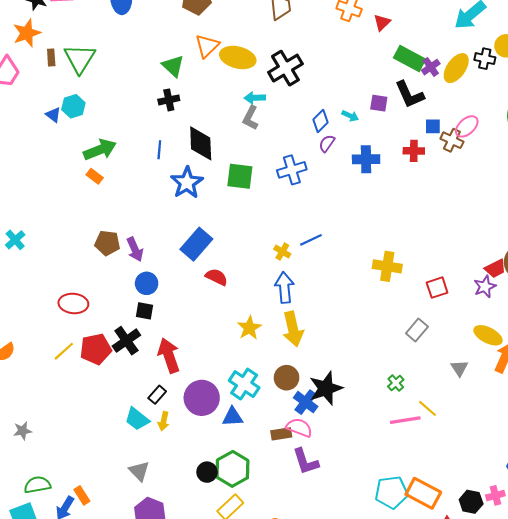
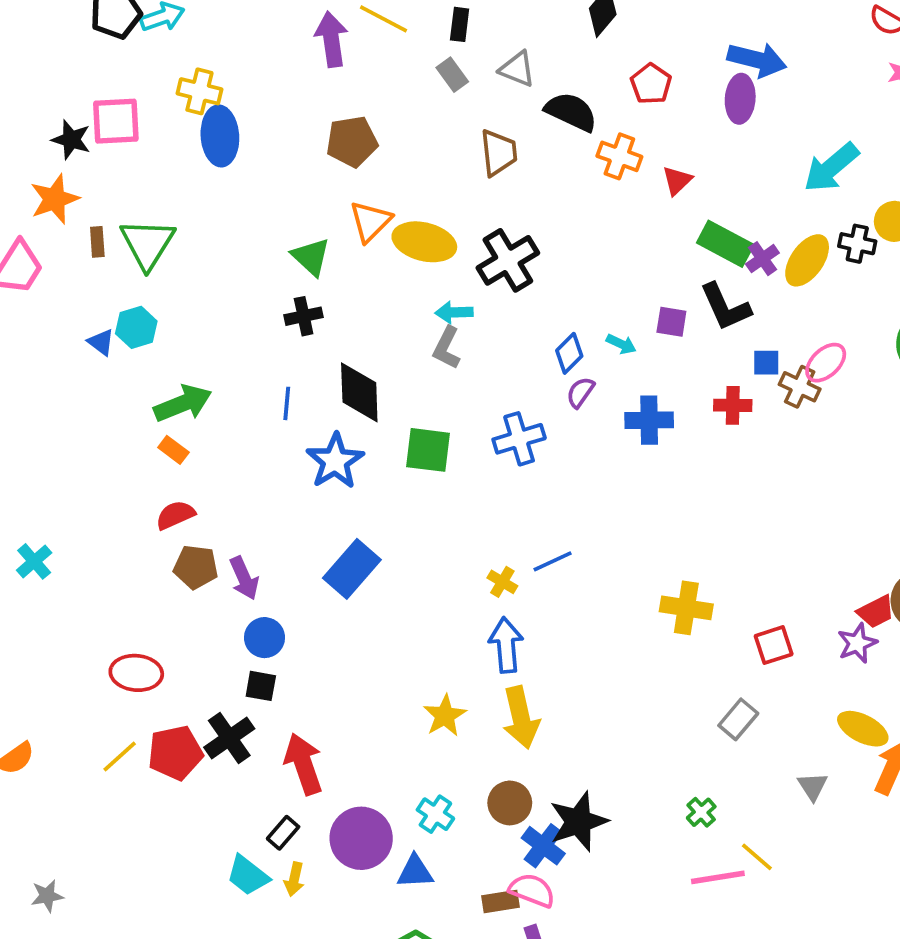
red semicircle: (217, 277) -> (175, 515), moved, turned -50
cyan cross: (244, 384) -> (435, 814), size x0.7

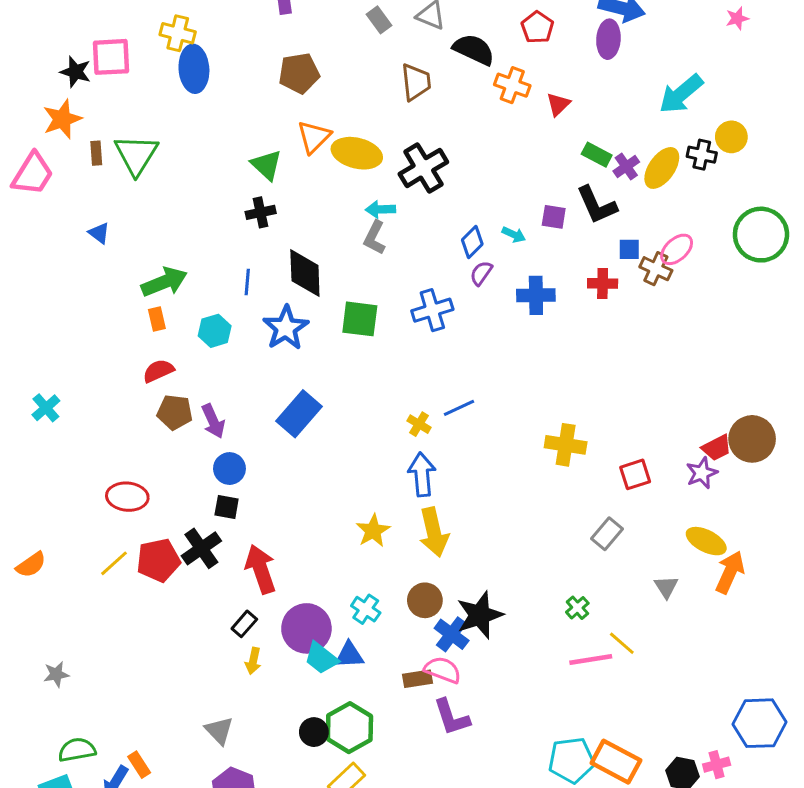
green rectangle: (725, 244) -> (597, 155), size x0.7
cyan hexagon: (136, 327) -> (215, 331), moved
orange rectangle: (173, 450) -> (157, 319), turned 40
cyan trapezoid: (248, 875) -> (321, 658), moved

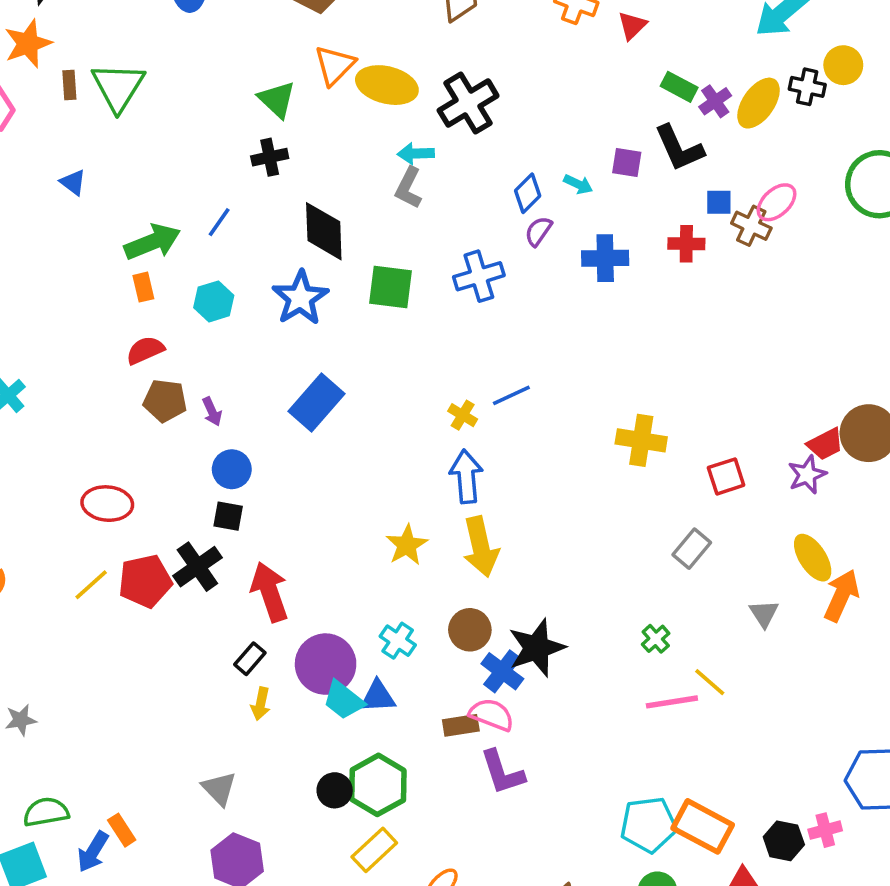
blue line: (247, 282) -> (219, 222), moved, turned 30
purple arrow: (213, 421) -> (212, 412), size x0.7
yellow ellipse: (706, 541) -> (813, 558), turned 30

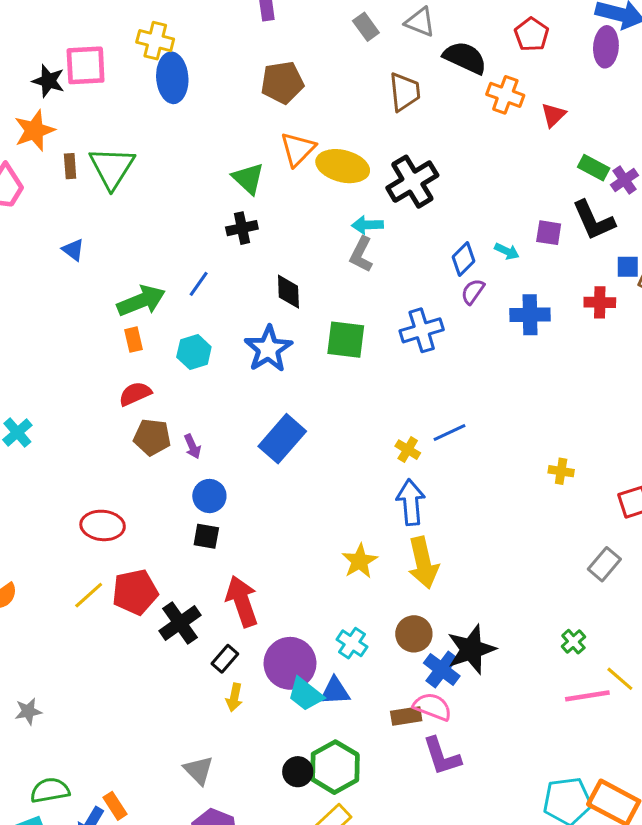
black diamond: (324, 231) -> (288, 292), size x0.7
yellow cross: (641, 440) -> (561, 471), size x0.6
black cross: (197, 567) -> (180, 623), moved

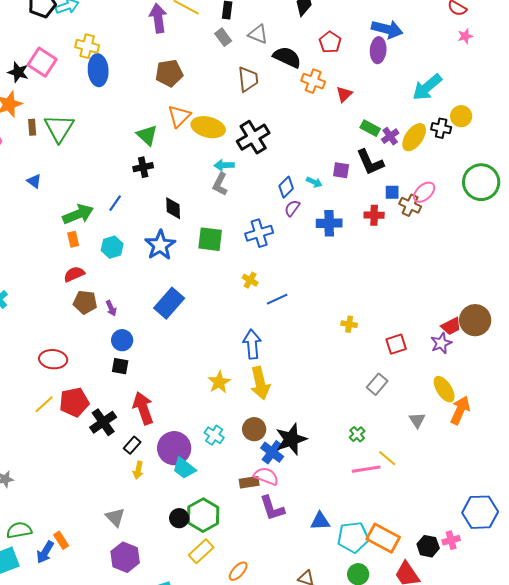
pink square: (86, 65) -> (42, 62), turned 36
yellow cross: (408, 450) -> (250, 280), moved
blue triangle: (335, 691) -> (320, 521), moved

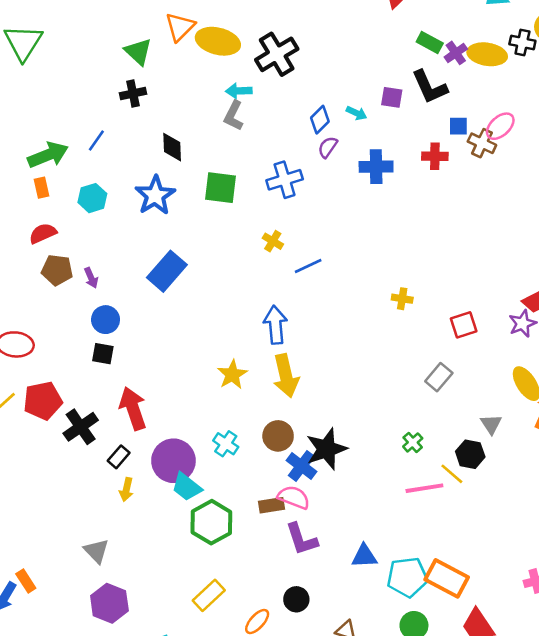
yellow ellipse: (414, 137) -> (487, 54), turned 64
green hexagon: (203, 515) -> (211, 522), moved
black circle: (179, 518) -> (296, 599), moved
black hexagon: (428, 546) -> (470, 454), moved

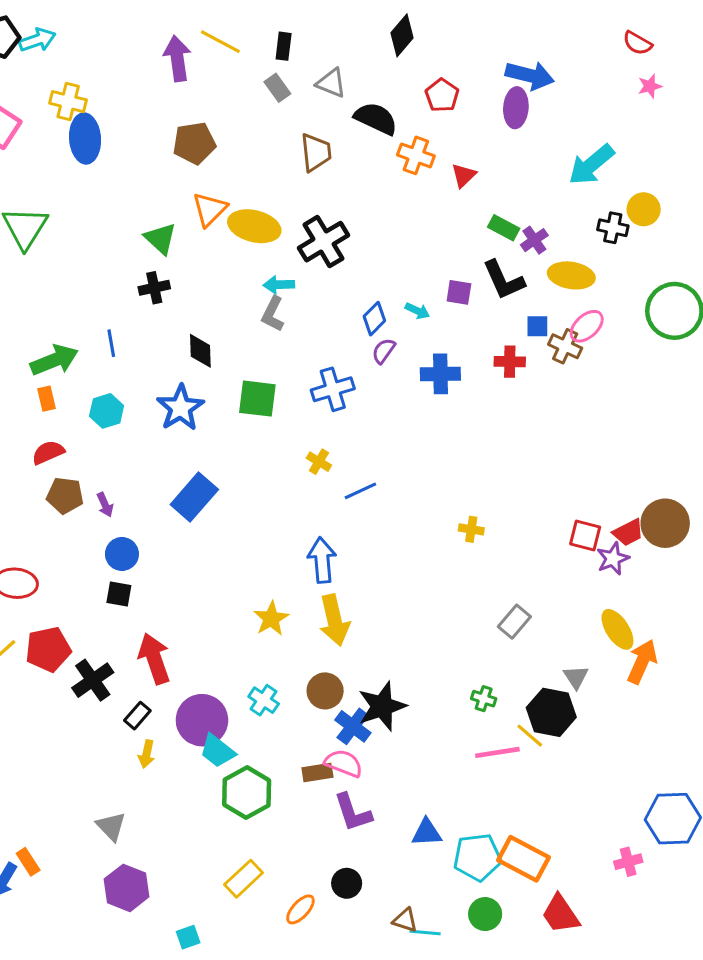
yellow ellipse: (487, 54) -> (571, 275), moved
blue line: (96, 141) -> (111, 343), turned -45
red square: (464, 325) -> (585, 536), moved, turned 32
green cross: (413, 442) -> (484, 699), turned -30
black hexagon: (470, 454) -> (551, 712), size x1.4

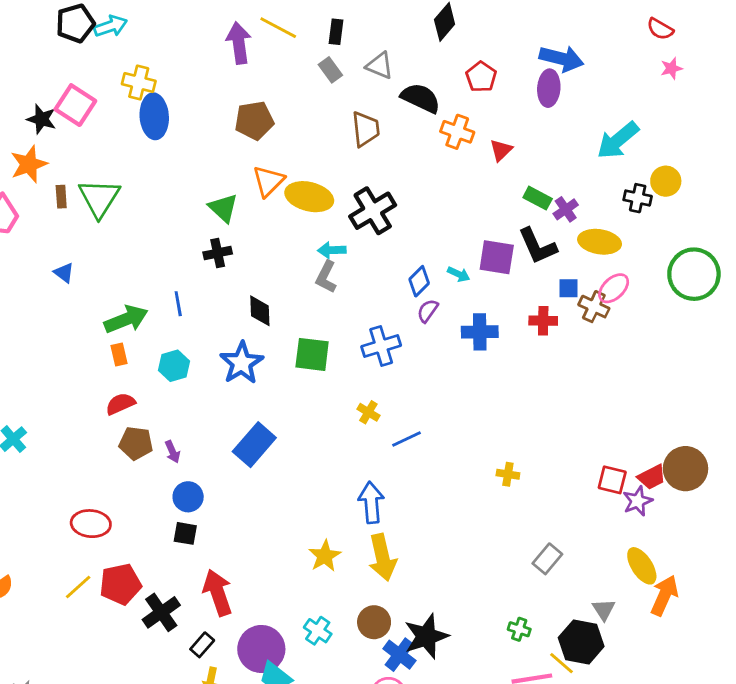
purple square: (459, 292) -> (497, 257), size x1.5

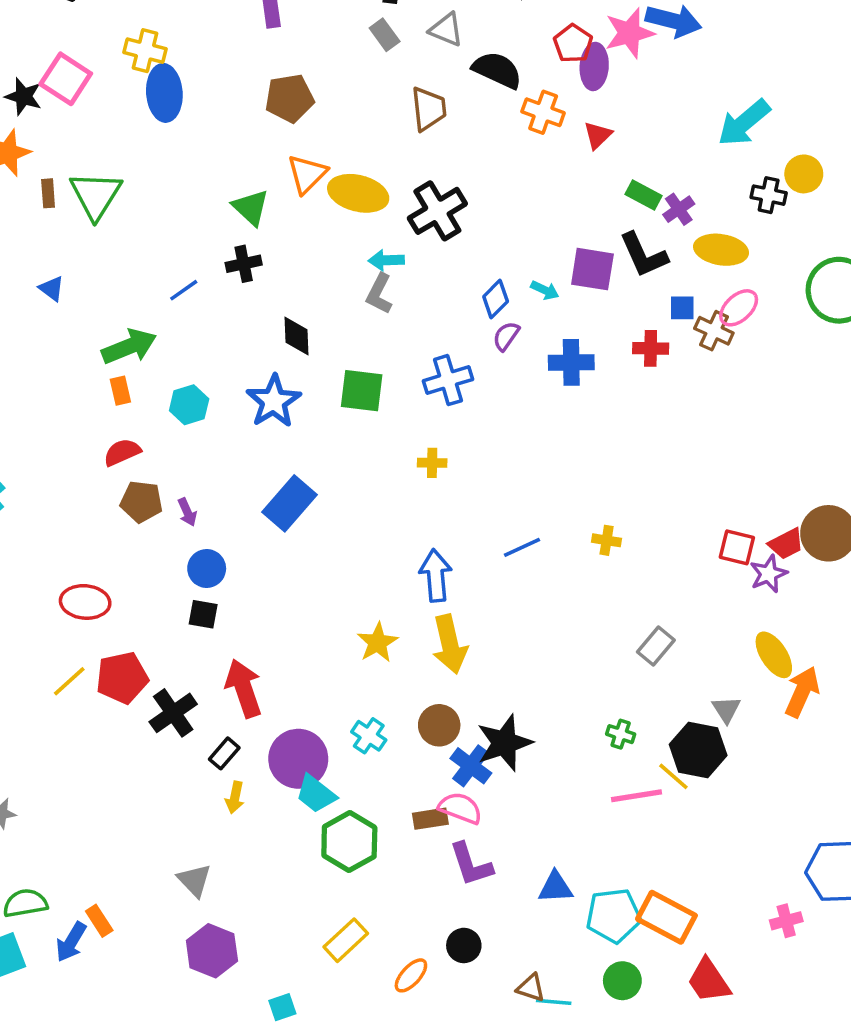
pink star: (671, 68) -> (629, 33), moved, size x1.8
purple ellipse: (549, 88) -> (594, 66), moved
blue line: (178, 304) -> (184, 290), moved, turned 65
yellow cross: (368, 412) -> (432, 463), turned -30
blue line: (406, 439) -> (522, 547), moved

